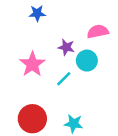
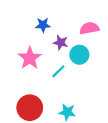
blue star: (37, 13) -> (43, 25), moved

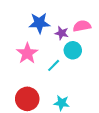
blue star: (43, 25) -> (39, 23), size x1.5
purple star: (61, 43) -> (62, 33), moved

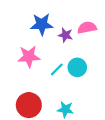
cyan circle: (73, 50) -> (77, 67), moved
pink star: (27, 53) -> (29, 57), turned 30

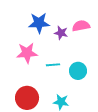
cyan circle: (77, 67) -> (78, 71), moved
cyan line: (57, 70) -> (53, 65), turned 40

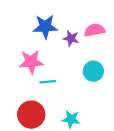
cyan line: (53, 65) -> (48, 82), moved
cyan circle: (78, 71) -> (93, 71), moved

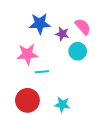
pink semicircle: (95, 30) -> (83, 27), turned 60
cyan circle: (93, 71) -> (78, 51), moved

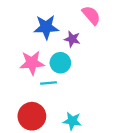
pink semicircle: (83, 27) -> (91, 15), moved
cyan circle: (78, 51) -> (60, 63), moved

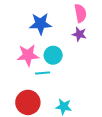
pink semicircle: (91, 15) -> (80, 13), turned 30
purple star: (72, 39) -> (79, 34), moved

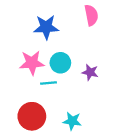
purple star: (79, 34) -> (90, 72), moved

